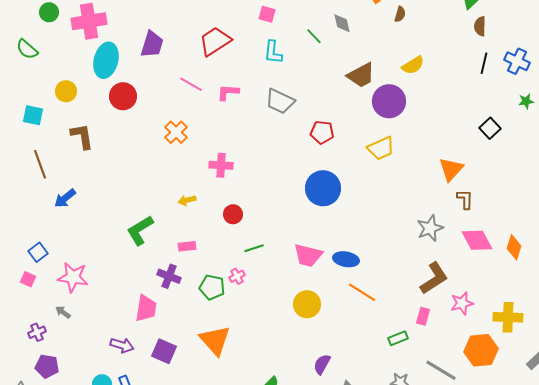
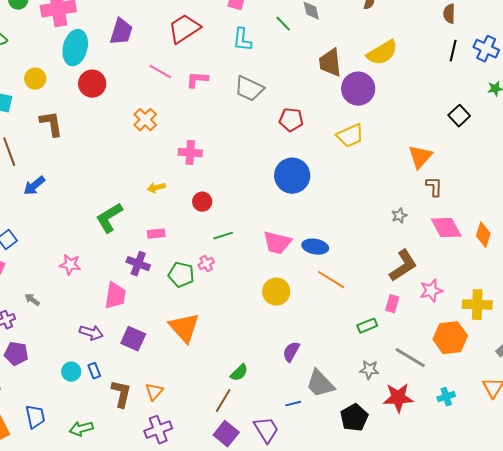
yellow semicircle: (413, 65) -> (382, 53), size x1.4
brown trapezoid: (361, 75) -> (330, 63), turned 112
gray star: (430, 228) -> (399, 216), size x0.6
pink star: (73, 277) -> (70, 265), moved, size x0.7

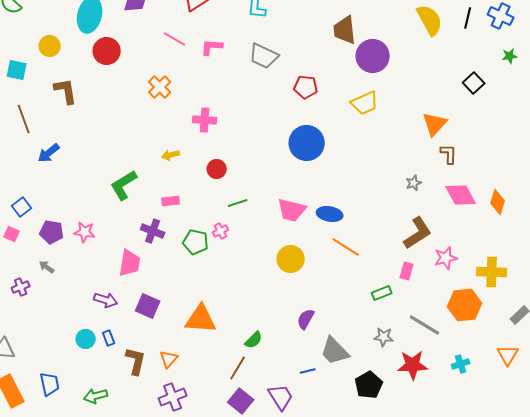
yellow semicircle: (382, 53) -> (430, 20), moved, turned -88
orange triangle: (184, 328) -> (201, 319), moved, turned -44
purple pentagon: (16, 354) -> (52, 232), moved

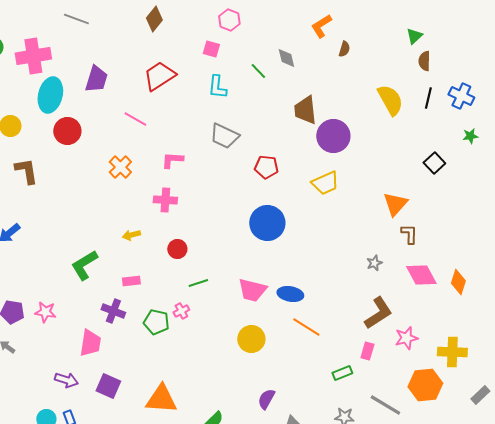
pink L-shape: (212, 47) -> (172, 160), moved

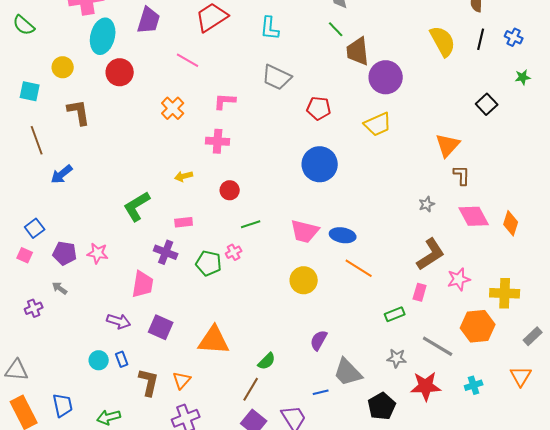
green line: (258, 71) -> (336, 29), moved
blue cross: (461, 96) -> (514, 37), size x0.7

